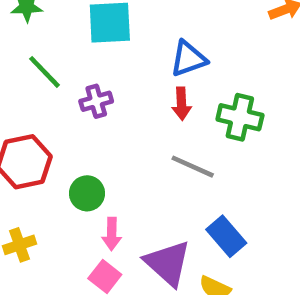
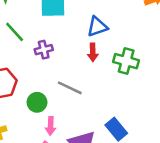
gray line: (193, 167) -> (70, 88), moved

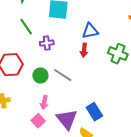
green cross: (126, 61) -> (118, 54), moved
green circle: (37, 102) -> (40, 75), moved

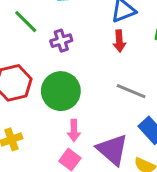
green circle: (40, 75) -> (61, 91), size x1.6
gray line: (63, 75) -> (131, 91), moved

